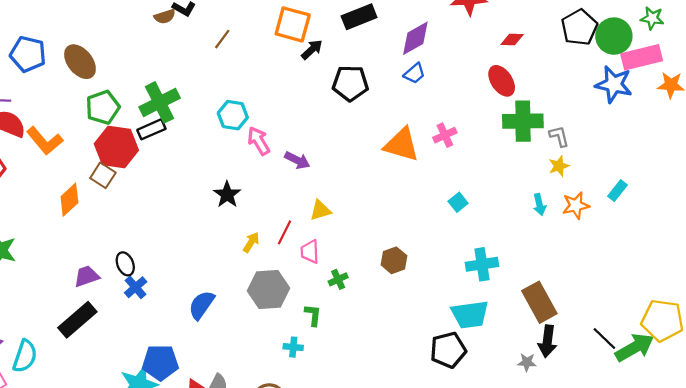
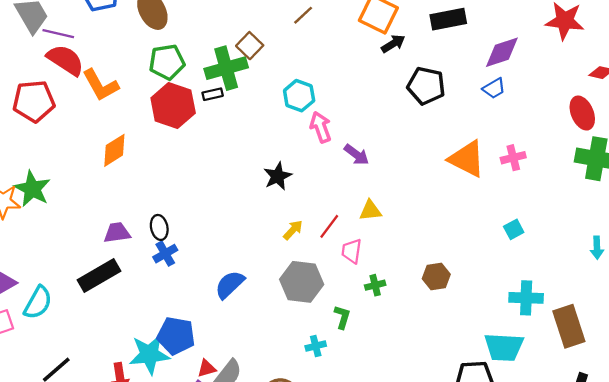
black rectangle: (151, 129) -> (213, 94), size x0.7
brown square: (103, 175) -> (250, 46), moved
brown rectangle: (539, 302) -> (569, 326), moved
cyan cross: (293, 347) -> (316, 346), turned -30

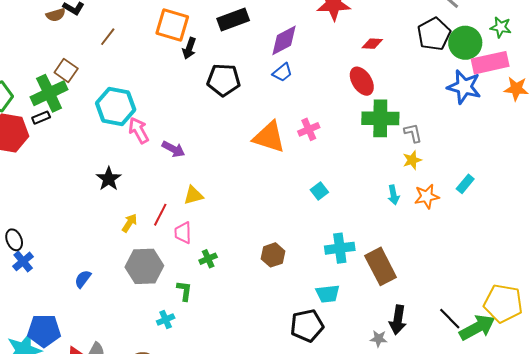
black arrow: (393, 44) -> (189, 48), turned 150
cyan hexagon: (299, 96) -> (116, 106), size x1.4
brown hexagon: (436, 276) -> (273, 255), moved
blue semicircle: (230, 285) -> (83, 279), size x0.7
cyan trapezoid: (504, 347) -> (328, 294), size x0.7

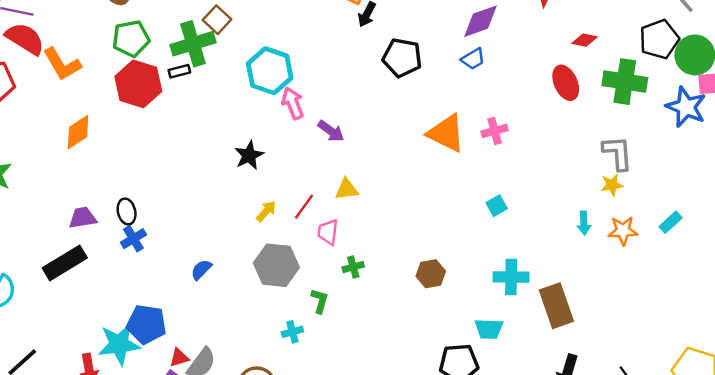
green cross: (380, 118) -> (625, 82), moved
gray L-shape: (413, 133) -> (618, 153), size x1.5

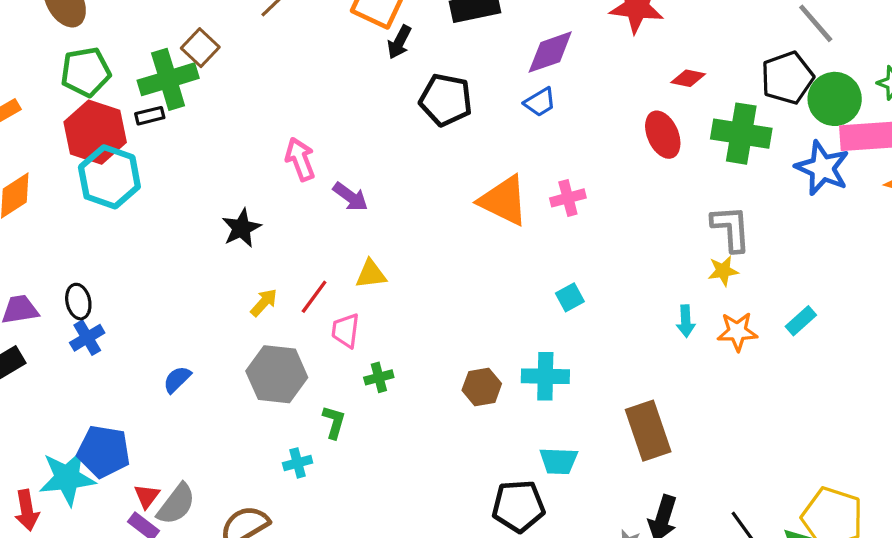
cyan hexagon: (270, 71) -> (109, 177), moved
cyan cross: (511, 277) -> (545, 376), moved
red triangle: (179, 358) -> (147, 496), turned -36

